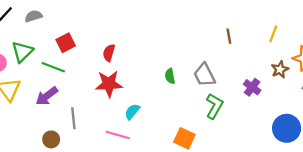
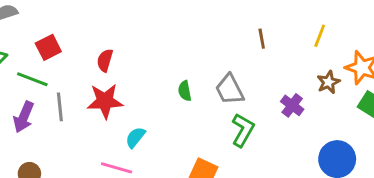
purple arrow: (47, 96) -> (24, 117), turned -30
gray line: (73, 118) -> (60, 107), moved

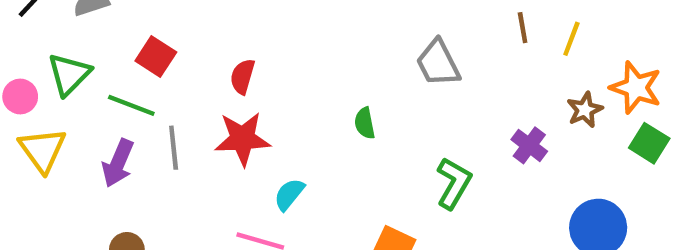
brown line: (262, 39) -> (523, 28), moved
red square: (48, 47) -> (156, 56), turned -30
gray trapezoid: (230, 89) -> (438, 63), moved

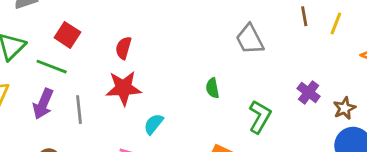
brown star: (585, 110) -> (344, 108), moved
green semicircle: (365, 123) -> (212, 88), moved
gray line: (174, 148) -> (79, 110), moved

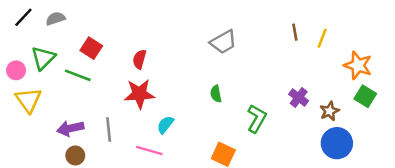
gray trapezoid: (250, 39) -> (223, 42), moved, turned -92
purple arrow: (43, 104) -> (70, 128), moved, turned 55
gray line: (79, 110) -> (109, 130), moved

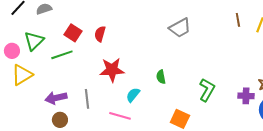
red semicircle: (139, 59) -> (100, 34), moved
green line: (78, 75) -> (62, 55), turned -40
green semicircle: (216, 94) -> (161, 77), moved
purple cross: (299, 97) -> (246, 96), moved, turned -35
yellow triangle: (28, 100) -> (22, 75), turned 35

